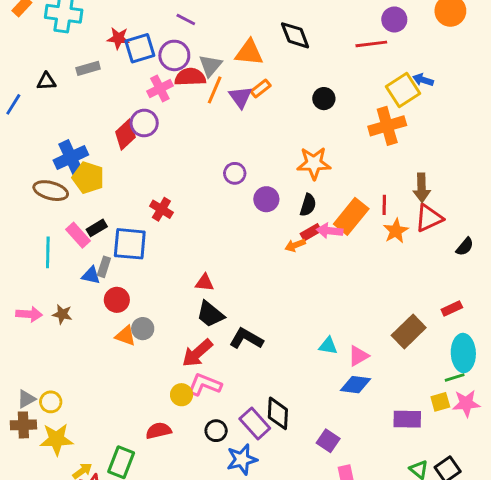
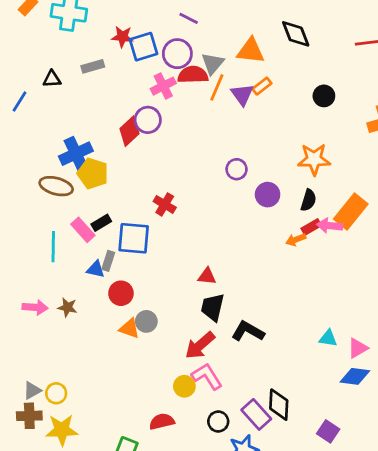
black trapezoid: (210, 314) -> (213, 307), turned 64
pink L-shape: (205, 385) -> (207, 376), turned 36

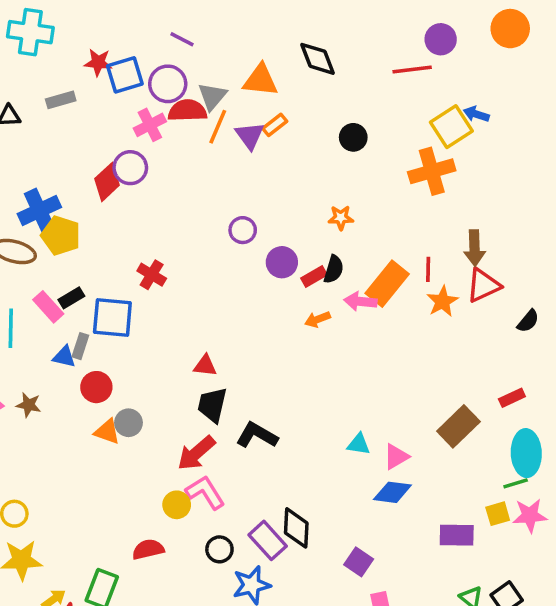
orange star: (314, 159) -> (341, 218), size x0.6
red rectangle: (311, 227) -> (314, 276), moved

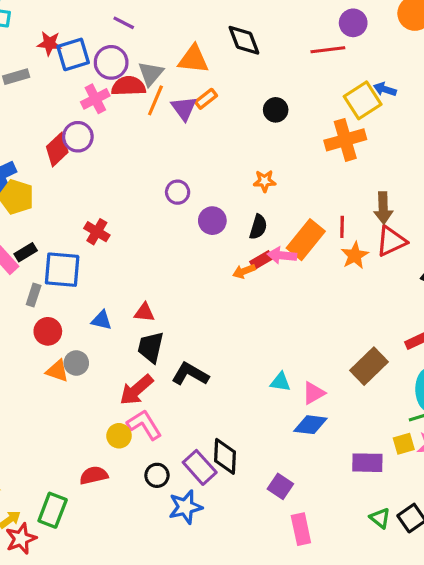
red rectangle: (314, 276) -> (261, 260), moved
blue triangle: (64, 357) -> (102, 320), moved

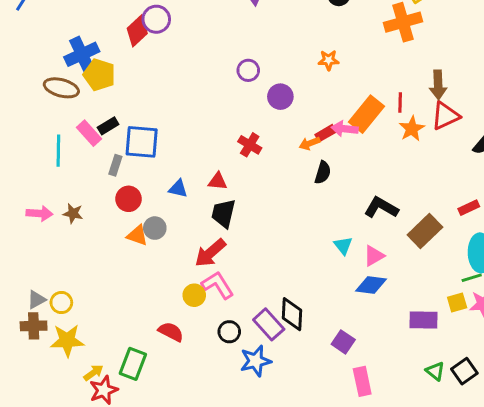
black semicircle: (258, 227) -> (323, 173), moved
red cross: (97, 232) -> (250, 145), moved
black L-shape: (190, 374) -> (381, 208), moved
cyan triangle: (280, 382) -> (343, 246), turned 42
red semicircle: (94, 475) -> (171, 332), turned 40

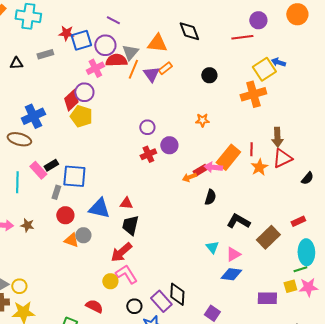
yellow pentagon: (99, 75) -> (81, 116), moved
red cross: (250, 145) -> (148, 154), moved, turned 35
black semicircle: (323, 173) -> (210, 197), moved
blue triangle: (178, 189) -> (99, 208), size x1.6

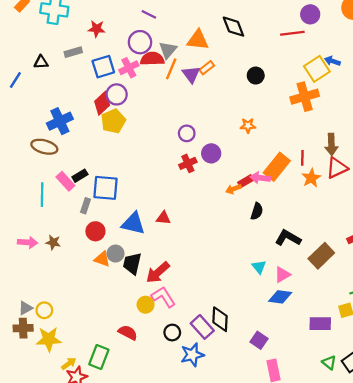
blue square: (81, 40) -> (103, 67), moved
yellow pentagon: (81, 116) -> (113, 121), turned 30
black trapezoid: (130, 225) -> (132, 264), moved

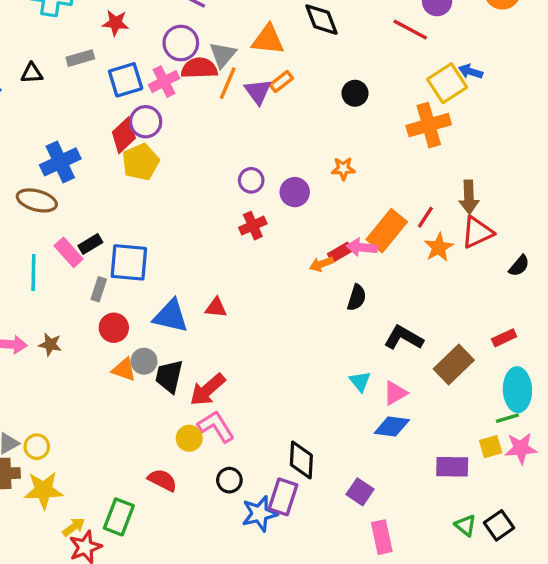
red line: (292, 33) -> (410, 30), turned 35
purple circle: (211, 153) -> (295, 192), moved
red line: (302, 158) -> (425, 217), turned 32
purple rectangle: (202, 327) -> (283, 497), moved, turned 60

